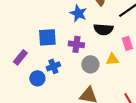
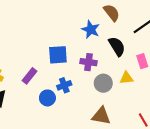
black semicircle: (103, 29) -> (117, 46), turned -126

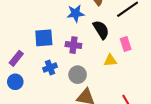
blue star: (91, 29) -> (76, 13), turned -30
gray circle: (103, 83) -> (78, 75), moved
blue circle: (47, 98) -> (15, 82), moved

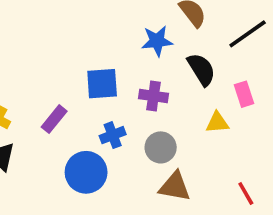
blue circle: (15, 82) -> (86, 172), moved, size x1.5

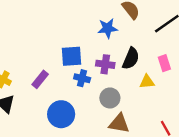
black semicircle: (201, 69) -> (131, 58), moved, turned 55
blue cross: (113, 135) -> (82, 78), moved, turned 35

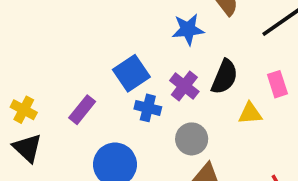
blue square: (72, 56) -> (131, 73), turned -30
purple cross: (105, 64) -> (184, 86), turned 30

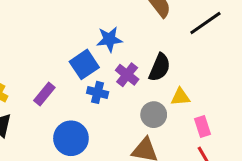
blue star: (188, 29) -> (109, 39), moved
pink rectangle: (277, 84) -> (202, 126), moved
gray circle: (192, 139) -> (154, 115), moved

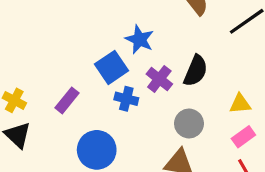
blue star: (109, 39) -> (140, 39), turned 30
yellow triangle: (180, 97) -> (240, 104), moved
pink rectangle: (202, 126) -> (243, 137), turned 72

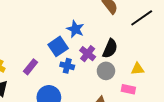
gray circle: (189, 123) -> (106, 71), moved
pink rectangle: (243, 137) -> (128, 89), moved, turned 48

